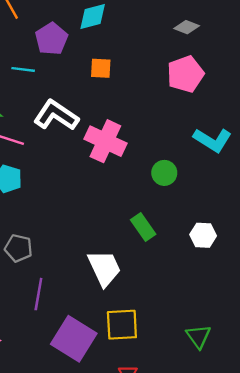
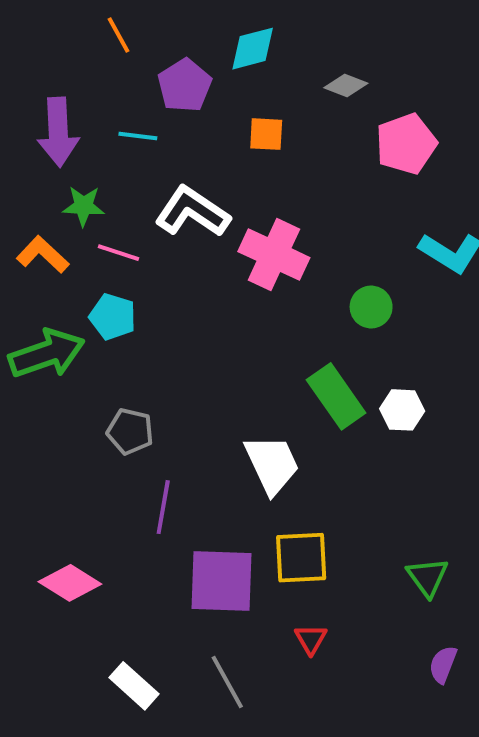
gray diamond: (187, 27) -> (346, 85), moved
green rectangle: (143, 227) -> (336, 396), size x1.4
white hexagon: (203, 235) -> (402, 410), moved
purple square: (74, 339) -> (221, 581), turned -30

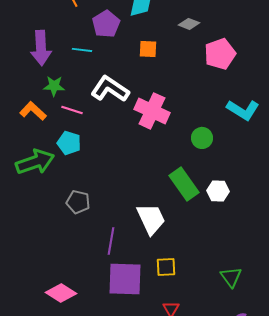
purple line: (163, 507) -> (111, 241), moved
yellow square: (301, 558) -> (166, 267), size x0.7
pink diamond: (70, 583) -> (61, 293), moved

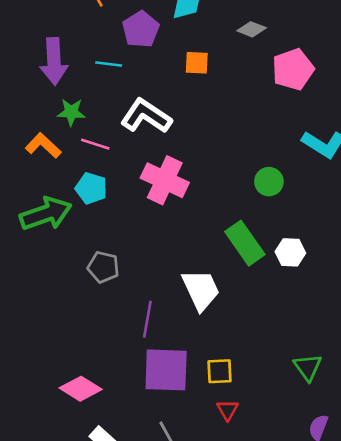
pink cross: (152, 111) -> (165, 180), moved
yellow square: (166, 267) -> (220, 371), moved

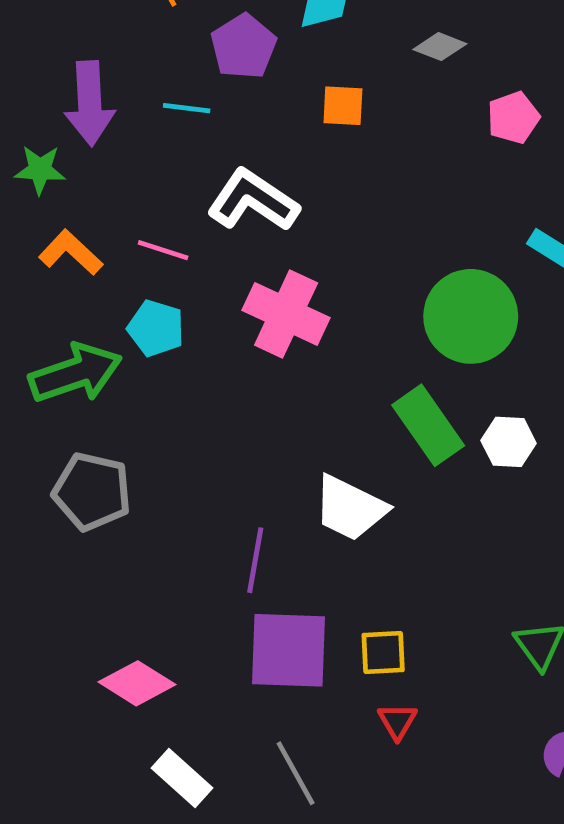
pink pentagon: (293, 69) -> (513, 118), size x0.7
green star: (71, 112) -> (40, 170), moved
green circle: (269, 182) -> (471, 316), size x1.8
gray pentagon: (103, 267) -> (92, 492), moved, size x1.4
white trapezoid: (201, 290) -> (350, 508), turned 141

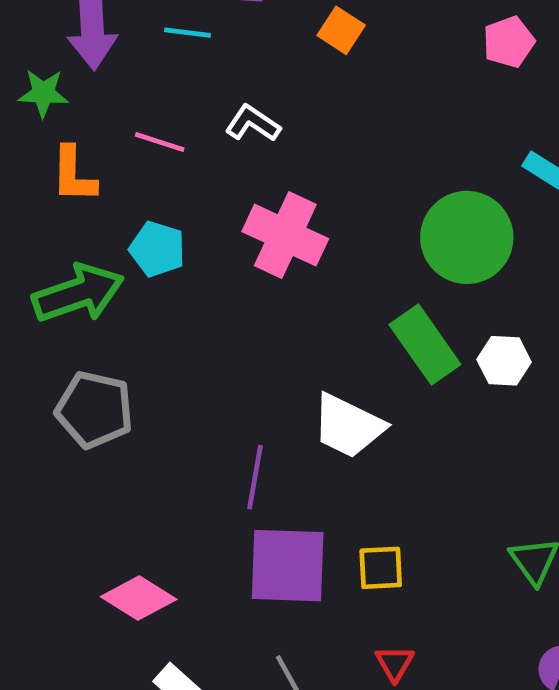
orange square: (343, 106) -> (341, 30), turned 30
white L-shape: (253, 200) -> (253, 123), size x0.6
pink line: (163, 250) -> (160, 142), moved
orange L-shape: (71, 252) -> (74, 175), turned -132
red triangle: (397, 721) -> (395, 663), moved

